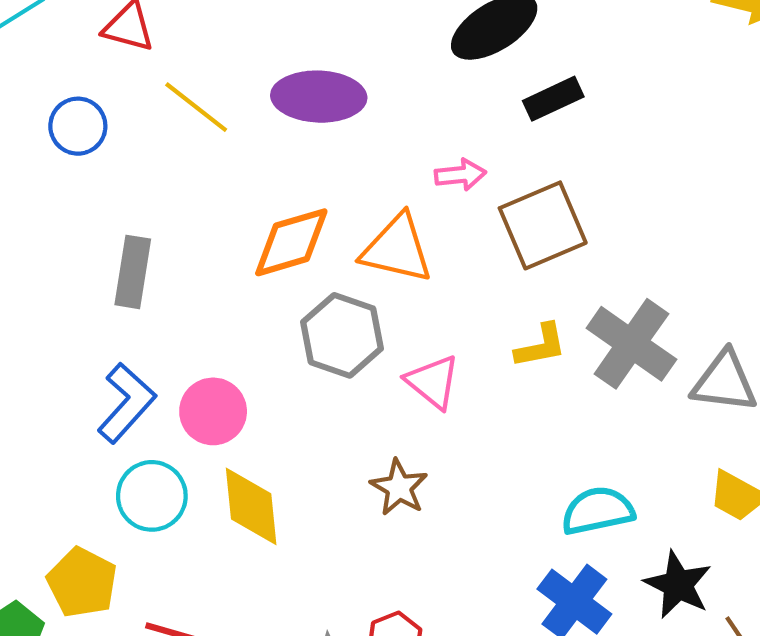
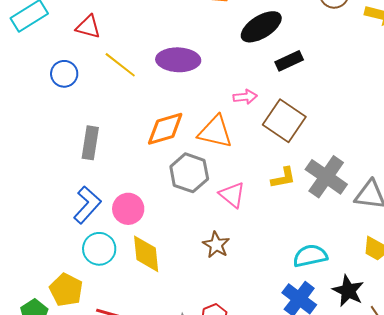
brown square: (543, 225) -> (284, 121), turned -33

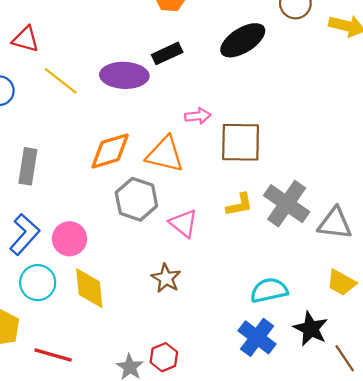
black ellipse: (261, 27) -> (243, 40), moved
black rectangle: (289, 61) -> (167, 53), moved
brown square: (284, 121) -> (241, 142), turned -33

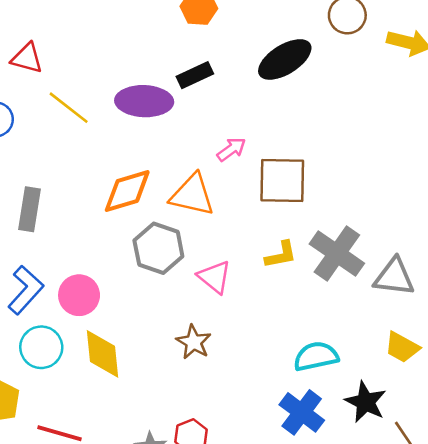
pink arrow: (198, 116) -> (231, 149), turned -30

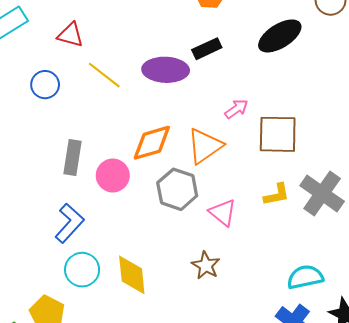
orange triangle: (192, 195) -> (205, 146), turned -48
pink circle: (79, 295) -> (113, 176), moved

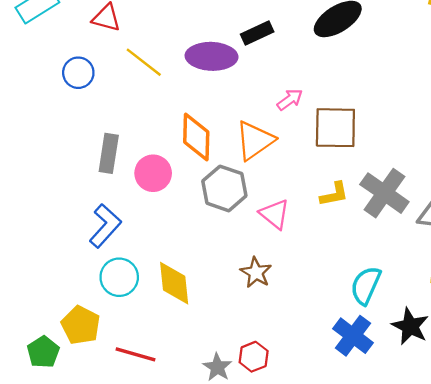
orange diamond: (152, 143) -> (196, 137), turned -72
cyan semicircle: (305, 277) -> (366, 285), turned -54

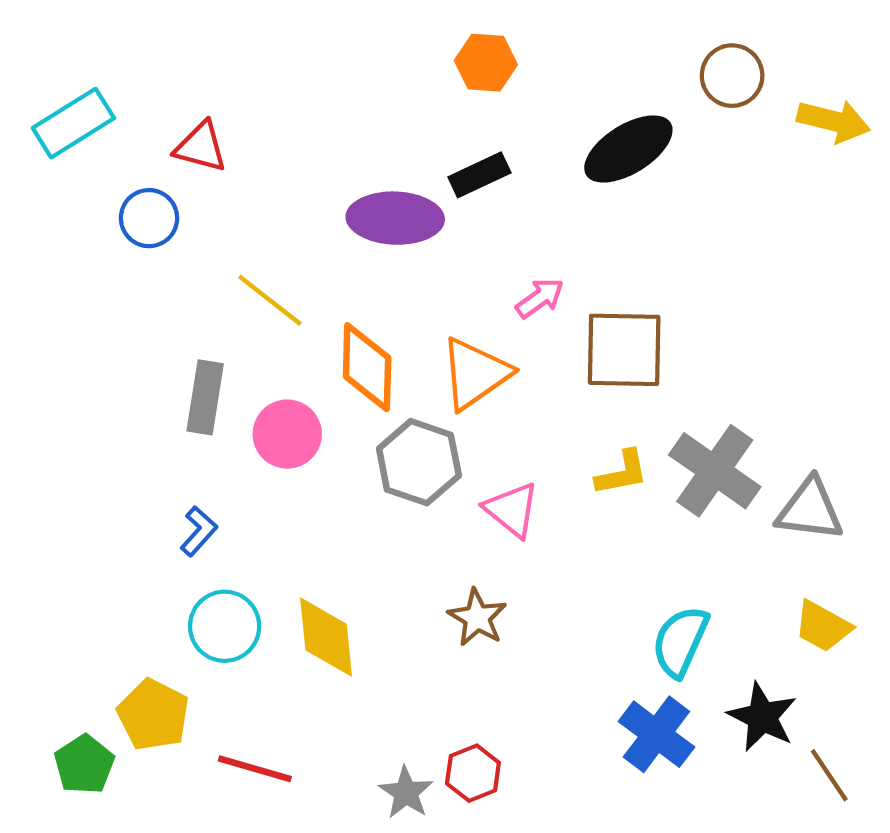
yellow line: (144, 62) -> (270, 300), moved
blue circle: (78, 73) -> (149, 218), moved
blue L-shape: (105, 226) -> (199, 531), size x0.6

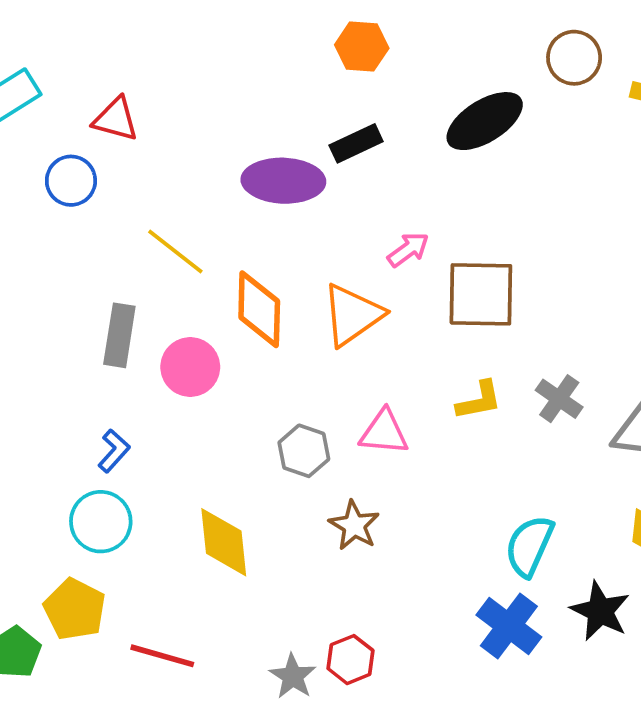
gray hexagon: (419, 462) -> (304, 451), moved, size x0.7
gray cross: (715, 471) -> (559, 399), size x0.6
pink triangle: (512, 510) -> (384, 432), turned -34
cyan circle: (225, 626) -> (101, 522), moved

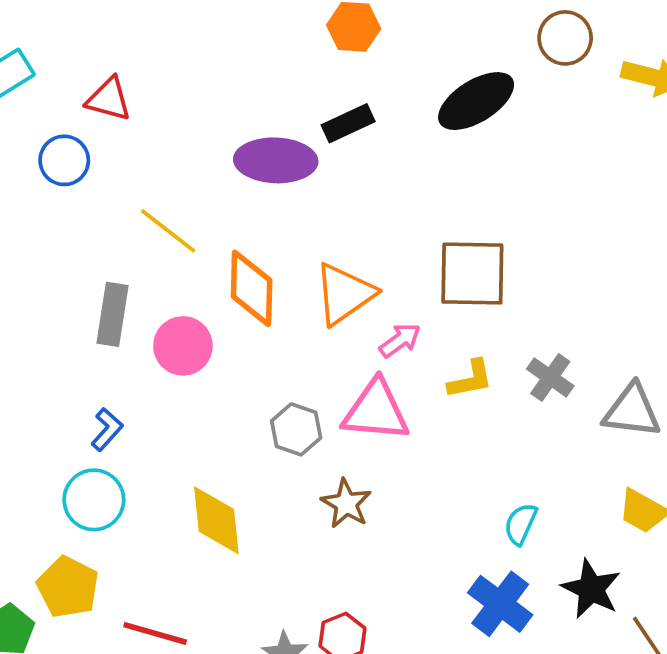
pink arrow: (408, 250) -> (400, 340), moved
pink triangle: (384, 432) -> (376, 411), size x1.4
cyan semicircle: (529, 546) -> (521, 524), size x0.7

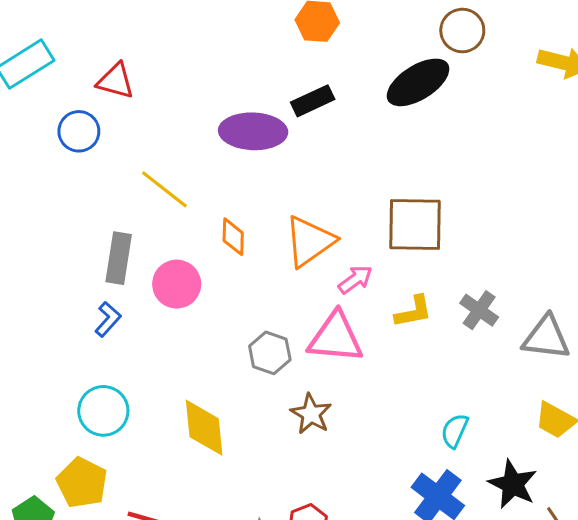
brown circle: (565, 38) -> (462, 31), moved
orange diamond: (252, 288) -> (233, 237), size x0.6
blue L-shape: (107, 429) -> (108, 319), moved

